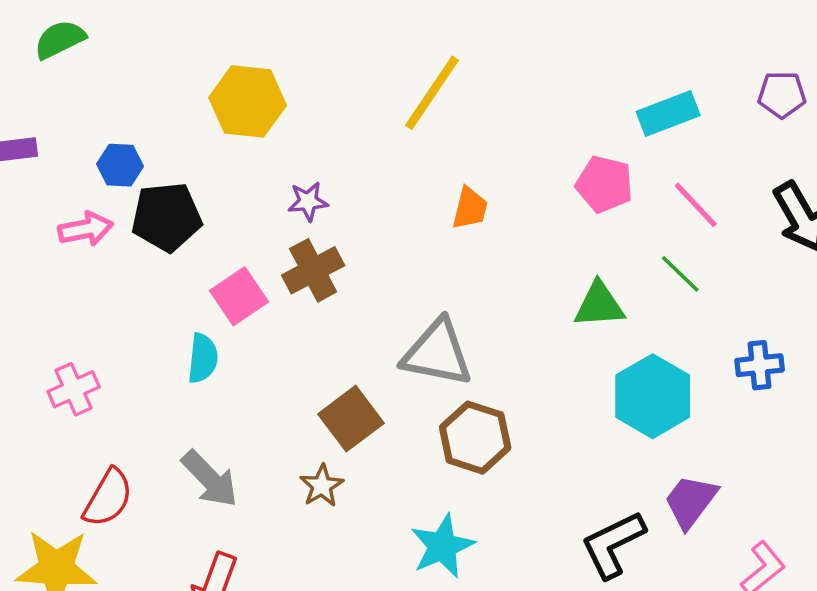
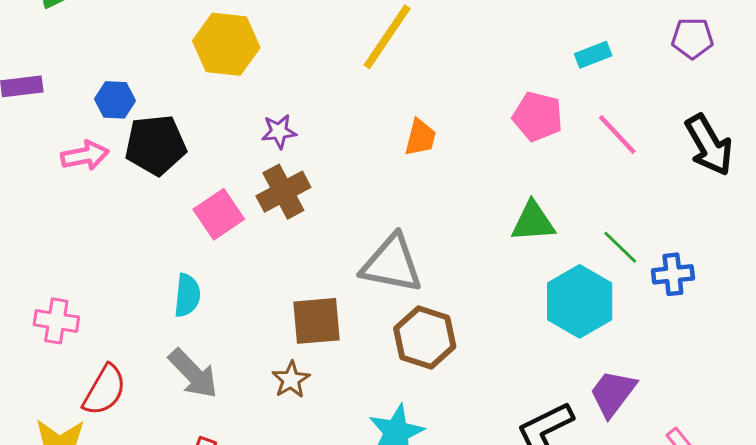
cyan rectangle: (668, 114) -> (593, 55), size x0.7
green line: (680, 274) -> (620, 247), moved
cyan semicircle: (203, 358) -> (187, 295), moved
pink cross: (74, 389) -> (56, 321), moved, turned 33
brown square: (351, 419) -> (317, 321), turned 32

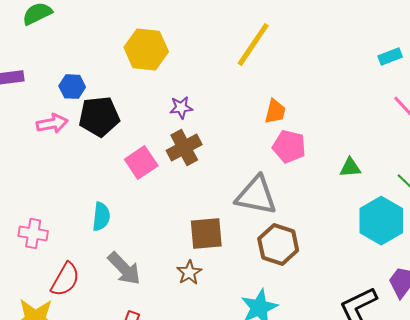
pink pentagon: (538, 116) -> (289, 147), moved
green triangle: (533, 222) -> (350, 168), size x0.7
cyan semicircle: (187, 295) -> (101, 217), moved

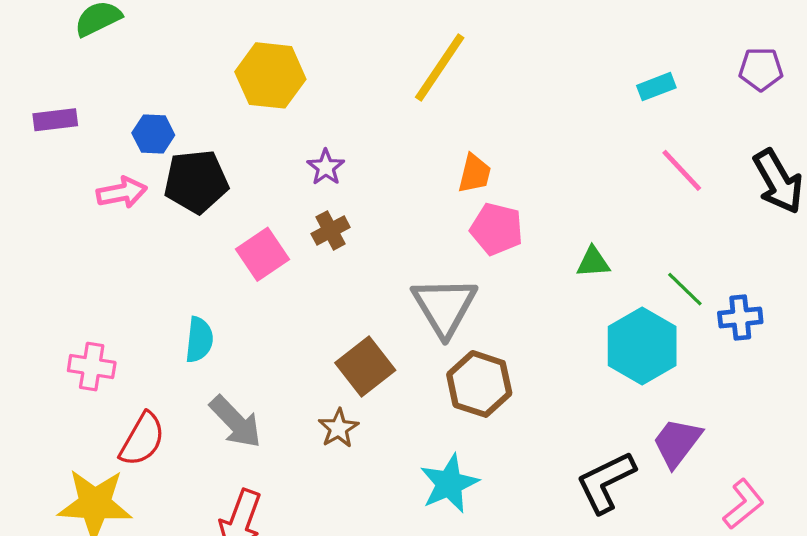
purple star: (181, 108) -> (326, 167), turned -30
brown cross: (184, 148) -> (331, 230), size x0.7
gray triangle: (256, 196) -> (444, 306), turned 48
brown square: (206, 234) -> (365, 367), turned -33

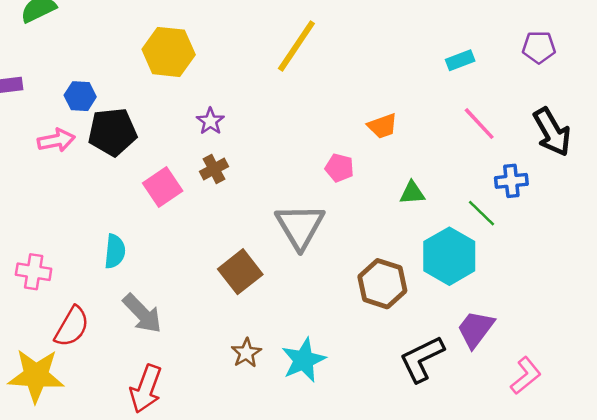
orange trapezoid: (474, 174) -> (382, 126), moved, turned 56
pink pentagon: (497, 229) -> (339, 168), size x0.7
blue cross: (740, 318) -> (511, 181), moved
brown hexagon: (479, 384) -> (382, 284), moved
brown star: (338, 428) -> (246, 353), moved

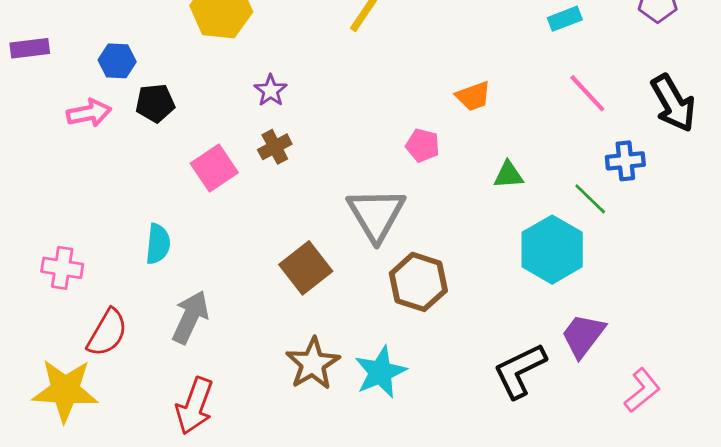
black pentagon: (112, 132) -> (155, 103), size x0.7
brown hexagon: (382, 284) -> (418, 282), moved
gray arrow: (142, 314) -> (190, 317), turned -111
brown star: (246, 353) -> (313, 364), size x1.5

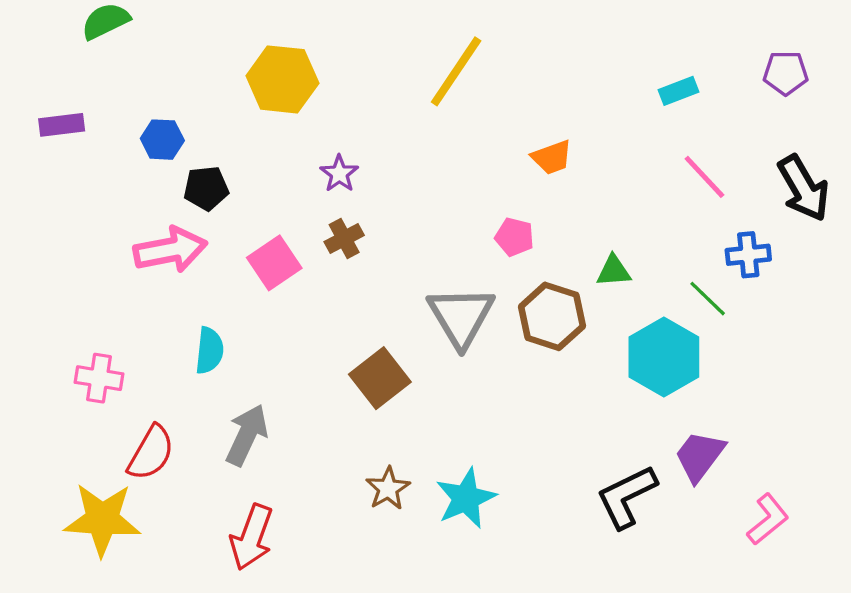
orange trapezoid: (473, 96) -> (552, 157), moved
pink arrow: (89, 113) -> (170, 250), moved, size x1.4
brown hexagon: (418, 282) -> (552, 316), moved
brown star: (313, 364) -> (388, 488), size x0.7

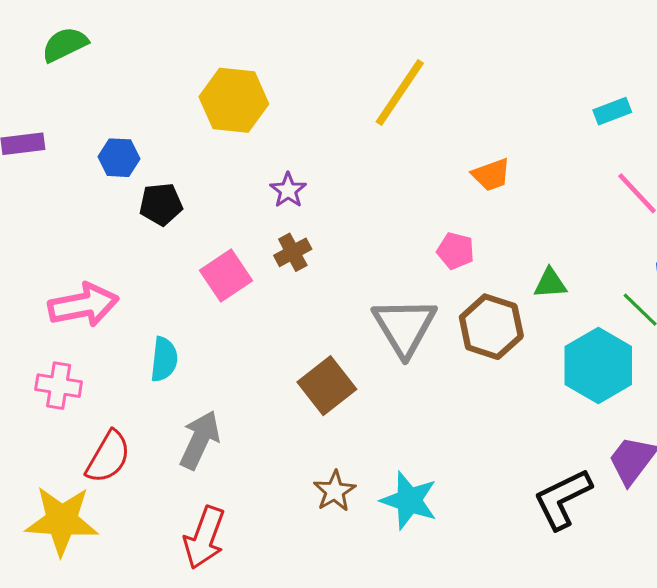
pink arrow: (170, 250) -> (83, 305), moved
cyan star: (466, 498) -> (409, 500), turned -30

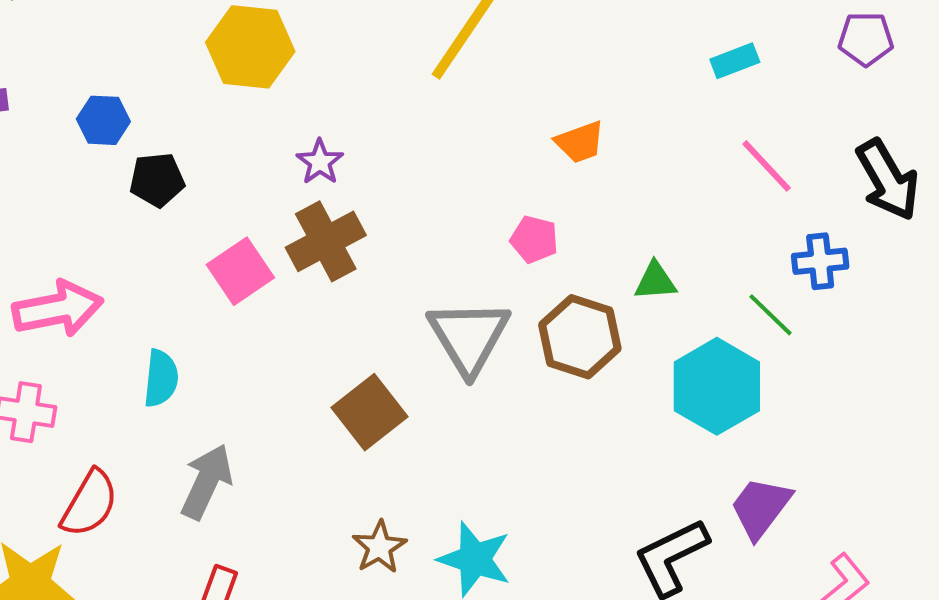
brown cross: (293, 252) -> (326, 241), size x1.6

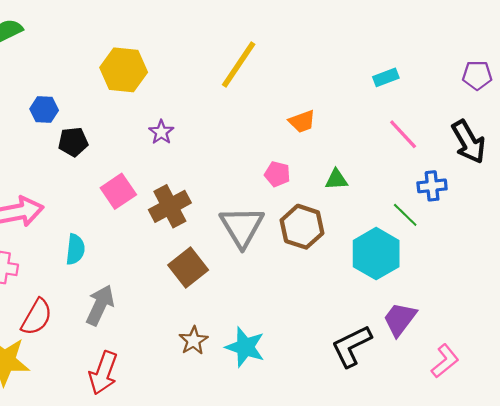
purple pentagon: (866, 39) -> (477, 75), moved
brown cross: (326, 241) -> (170, 206), moved
green triangle: (655, 281) -> (336, 179), moved

